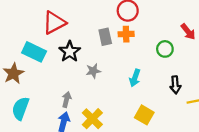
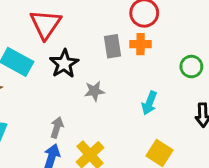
red triangle: (54, 23) -> (45, 24), turned -30

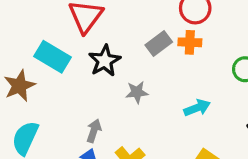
gray rectangle: (113, 46) -> (159, 44), turned 60
cyan arrow: (149, 103) -> (197, 108), turned -135

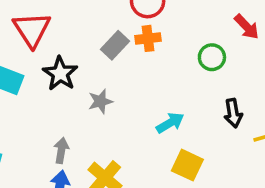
cyan arrow: (197, 108) -> (170, 123), moved

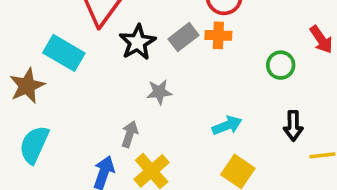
black star: (60, 74) -> (137, 42), moved
gray arrow: (61, 150) -> (130, 134), moved

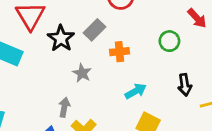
orange cross: (218, 35) -> (119, 52), moved
gray star: (159, 92) -> (82, 73), turned -30

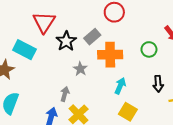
orange cross: (119, 52) -> (110, 55), size x1.6
cyan arrow: (136, 91) -> (120, 86), turned -42

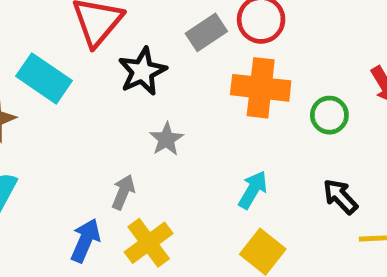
gray rectangle: (92, 37) -> (206, 32), moved
orange cross: (110, 55) -> (261, 88), moved
black arrow: (158, 84) -> (340, 197), turned 133

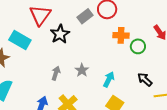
orange cross: (261, 88) -> (121, 35), moved, size x0.7
gray star: (166, 139) -> (82, 70), moved
gray arrow: (123, 192) -> (56, 73), moved

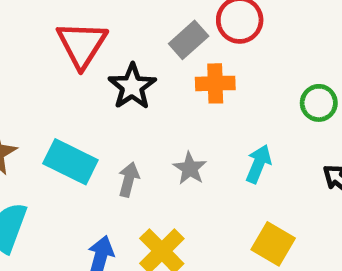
orange cross: (121, 35) -> (215, 83), moved
cyan rectangle: (20, 40) -> (70, 162), moved
cyan arrow: (109, 79) -> (258, 164), moved

